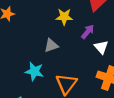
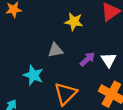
purple arrow: (88, 32) -> (87, 59), moved

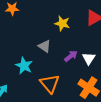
gray triangle: (55, 50) -> (45, 46), turned 40
orange triangle: (65, 94) -> (50, 84), turned -30

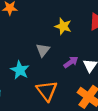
gray triangle: (45, 46) -> (43, 50), turned 32

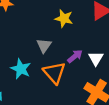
orange triangle: (47, 91) -> (54, 73), moved

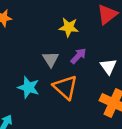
purple arrow: (75, 56) -> (78, 56), moved

